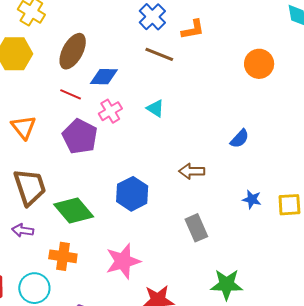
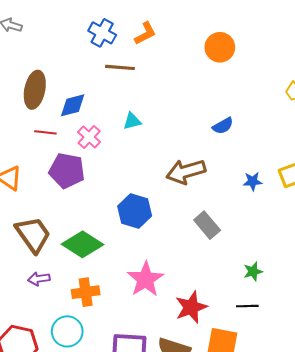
cyan triangle: (155, 108) -> (132, 121), turned -30
blue semicircle: (240, 139) -> (223, 126), turned 35
brown arrow: (192, 171) -> (186, 172), size x1.5
green star: (227, 284) -> (253, 271), size x0.6

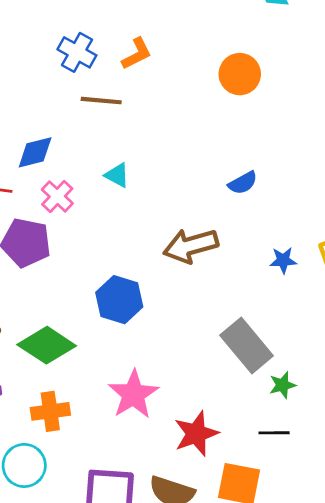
cyan triangle: (132, 121) -> (117, 175), turned 42
gray rectangle: (207, 225) -> (247, 345), moved, size x1.4

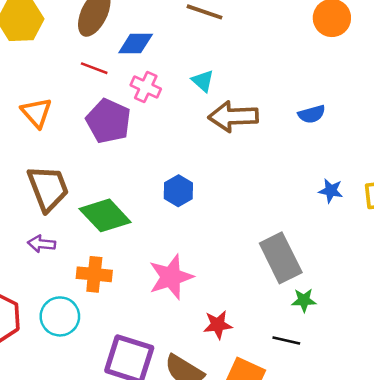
pink cross: (57, 196) -> (146, 87), turned -32
brown arrow: (191, 246) -> (233, 116), moved
blue hexagon: (119, 300) -> (178, 191), size x0.7
red star: (196, 434) -> (218, 325), size x0.7

